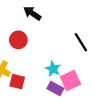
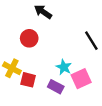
purple rectangle: (55, 88) -> (56, 87), moved

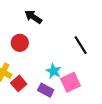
red square: (28, 80) -> (19, 83), turned 35

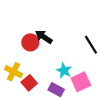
black arrow: (33, 17) -> (44, 37), moved

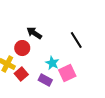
red circle: (30, 42) -> (22, 48), moved

